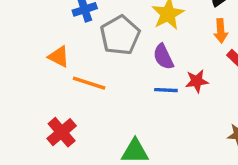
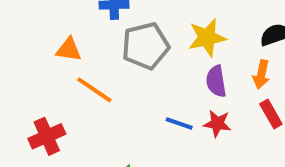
orange triangle: (59, 57) -> (69, 50), turned -35
purple semicircle: (163, 57) -> (216, 81), moved

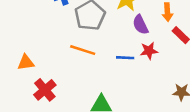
orange triangle: (69, 50) -> (26, 62), moved
orange line: (94, 90) -> (83, 50), moved

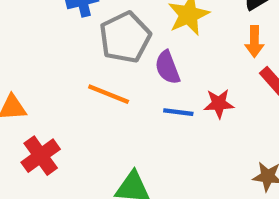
purple semicircle: (140, 25) -> (167, 67), moved

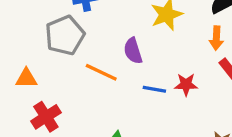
gray pentagon: (125, 37) -> (65, 35), moved
purple semicircle: (167, 67) -> (133, 51), moved

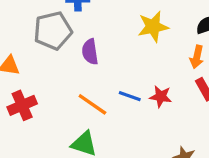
purple semicircle: (133, 51) -> (90, 52), moved
orange line: (101, 72) -> (92, 104), moved

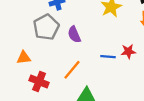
orange line: (92, 104) -> (72, 70), moved, turned -70
red cross: (22, 105) -> (39, 81), turned -30

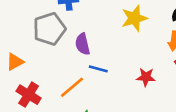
blue line: (108, 57) -> (98, 69), moved
orange triangle: (24, 58) -> (15, 62), turned -32

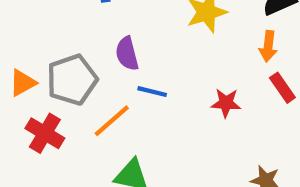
gray pentagon: (49, 29) -> (72, 80), moved

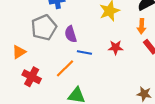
gray pentagon: (72, 80) -> (44, 27), moved
red star: (226, 103) -> (116, 47), moved

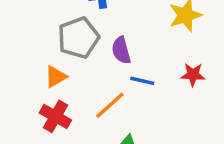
orange triangle: (19, 52) -> (56, 77), moved

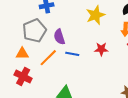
orange triangle: (56, 77) -> (22, 54), turned 32
orange line: (110, 105) -> (48, 58), moved

